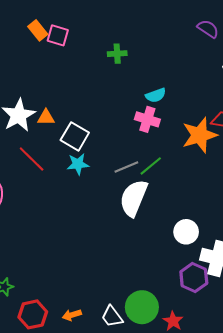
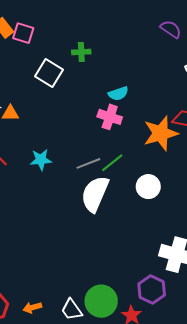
white square: (75, 136) -> (49, 73), moved
white circle: (186, 232) -> (148, 187), moved
purple hexagon: (194, 278) -> (152, 289), moved

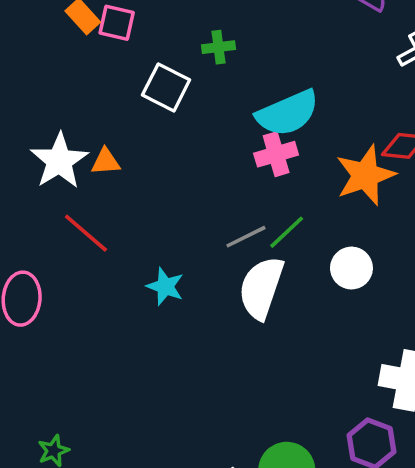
cyan semicircle: (118, 94) -> (288, 113), size x1.8
pink cross: (110, 117) -> (276, 154), turned -30
cyan star: (41, 160) -> (165, 286), moved, turned 30

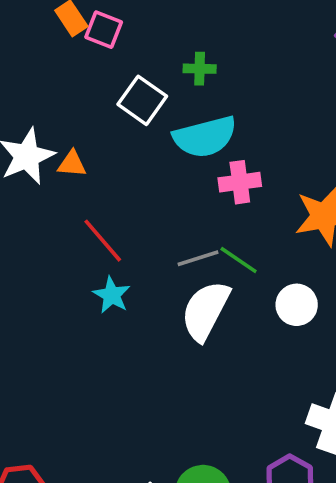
cyan semicircle: (288, 113) -> (205, 137), moved
green line: (287, 232) -> (239, 260), turned 69
red line: (86, 233) -> (103, 241), moved

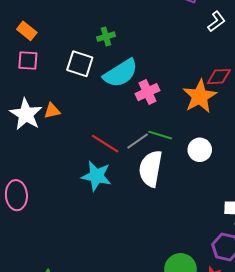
pink square: (104, 30) -> (28, 61), moved
red line: (103, 241) -> (105, 144), moved
cyan star: (112, 295) -> (96, 176), size x1.4

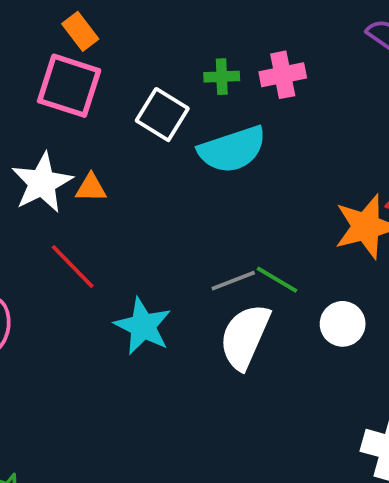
pink square: (28, 61) -> (69, 86), size x1.6
pink cross: (148, 92) -> (283, 75), moved
red line: (105, 144) -> (73, 266), moved

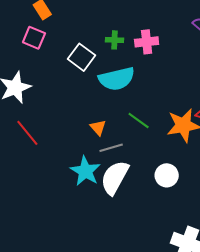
pink square: (69, 86) -> (34, 38), size x0.7
orange triangle: (91, 188) -> (98, 128), moved, turned 42
green line: (277, 280) -> (139, 121), moved
cyan star: (143, 326) -> (85, 171), moved

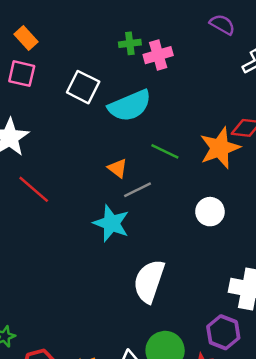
green cross: (114, 40) -> (130, 43), moved
white semicircle: (115, 178) -> (149, 281), moved

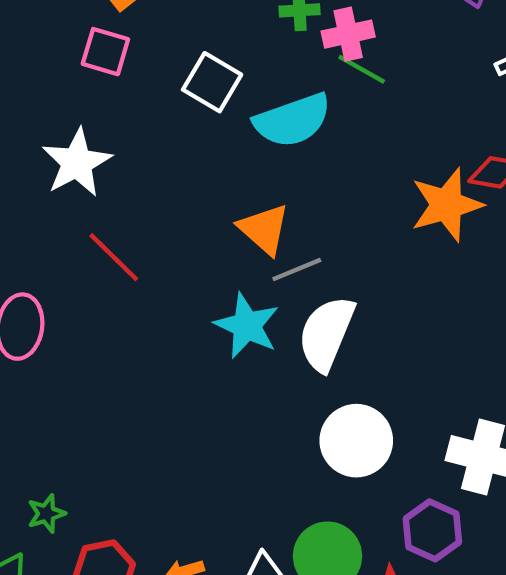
green line: (165, 151) -> (362, 69), moved
orange triangle: (118, 168) -> (264, 229), size x1.5
white circle: (210, 212) -> (356, 441), moved, size x1.4
white semicircle: (149, 281) -> (326, 333), moved

